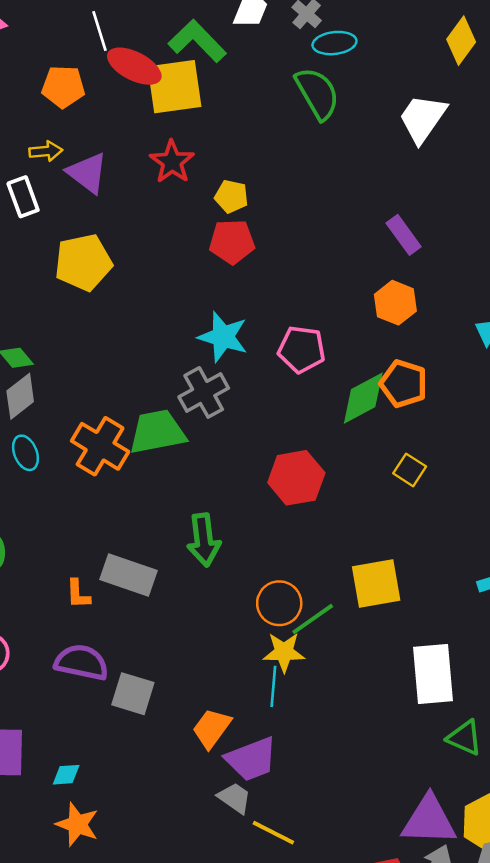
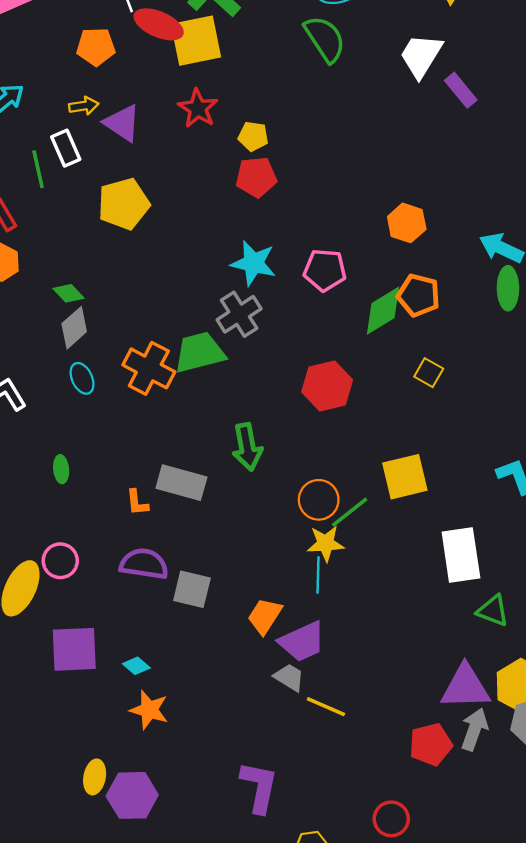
purple rectangle: (404, 235) -> (461, 90), moved
cyan diamond: (66, 775) -> (136, 666), turned 48

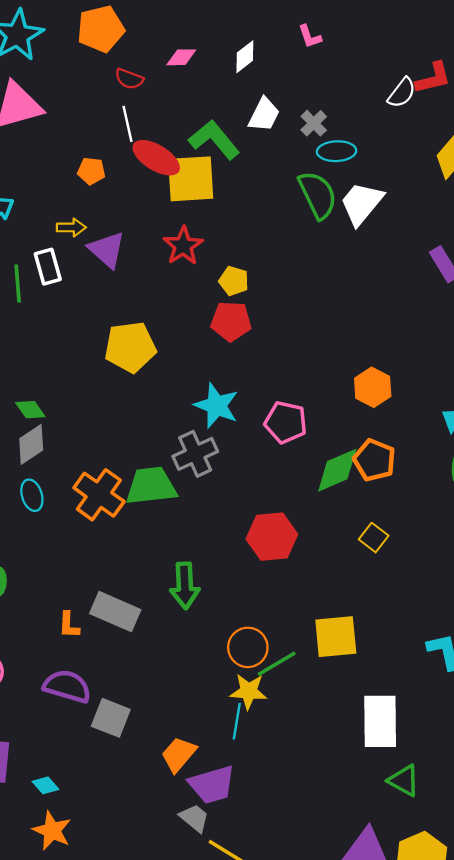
orange pentagon: (96, 47) -> (91, 171), size x0.7
white trapezoid: (421, 56) -> (362, 203), moved
yellow pentagon: (124, 204) -> (130, 347), moved

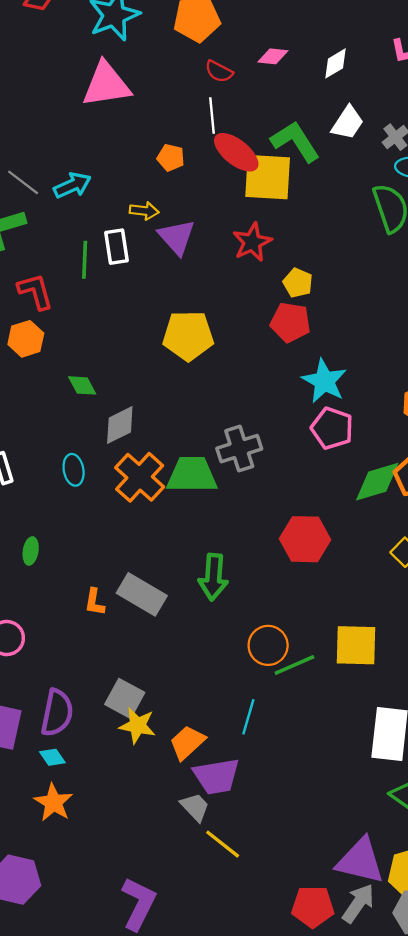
cyan star: (216, 406) -> (324, 381), moved
gray diamond: (31, 444) -> (120, 425), moved
purple semicircle: (67, 686) -> (57, 713), moved, turned 78
yellow star: (249, 691) -> (137, 726), moved

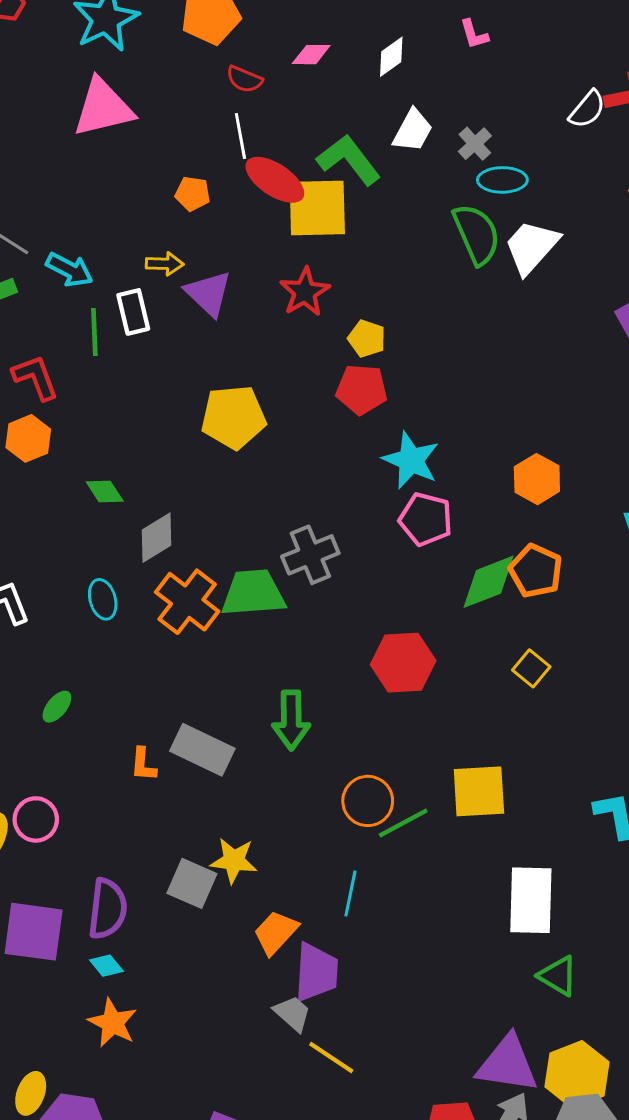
cyan arrow: (72, 185) -> (70, 270), moved, turned 57
green ellipse: (31, 551) -> (57, 707), turned 35
yellow star: (137, 726) -> (234, 861), moved
purple trapezoid: (216, 776) -> (316, 972), turned -72

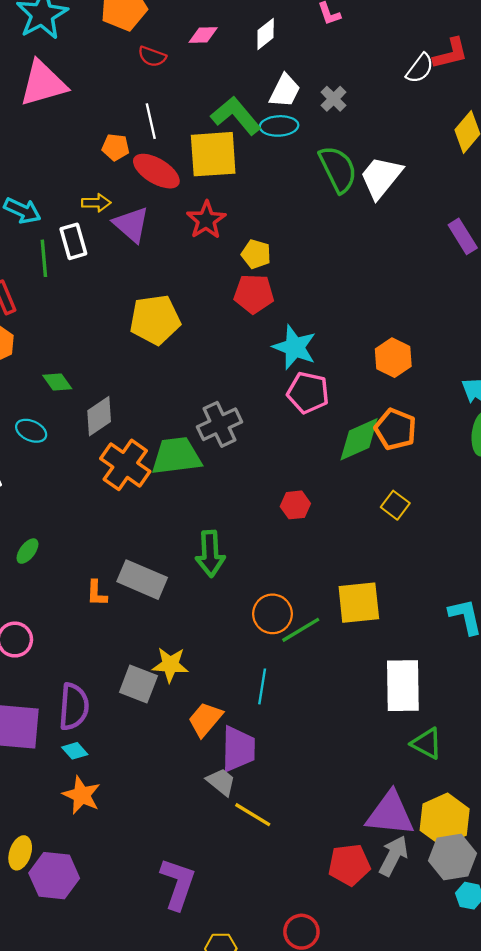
white line: (240, 136) -> (151, 121), moved
red ellipse: (275, 180) -> (156, 171), moved
cyan ellipse: (502, 180) -> (279, 126), moved
cyan ellipse: (103, 599) -> (31, 431), moved, turned -48
red hexagon: (403, 663) -> (295, 505), size x0.6

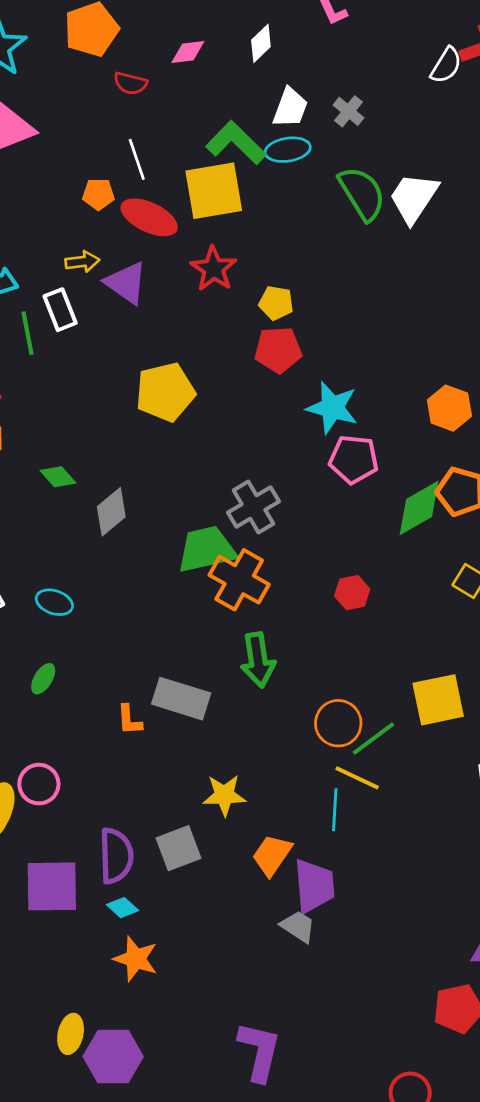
cyan ellipse: (31, 431) -> (54, 602), moved
orange cross: (125, 465) -> (239, 580), moved
gray square: (138, 684) -> (179, 848), moved, turned -36
yellow line: (253, 815) -> (357, 778), moved

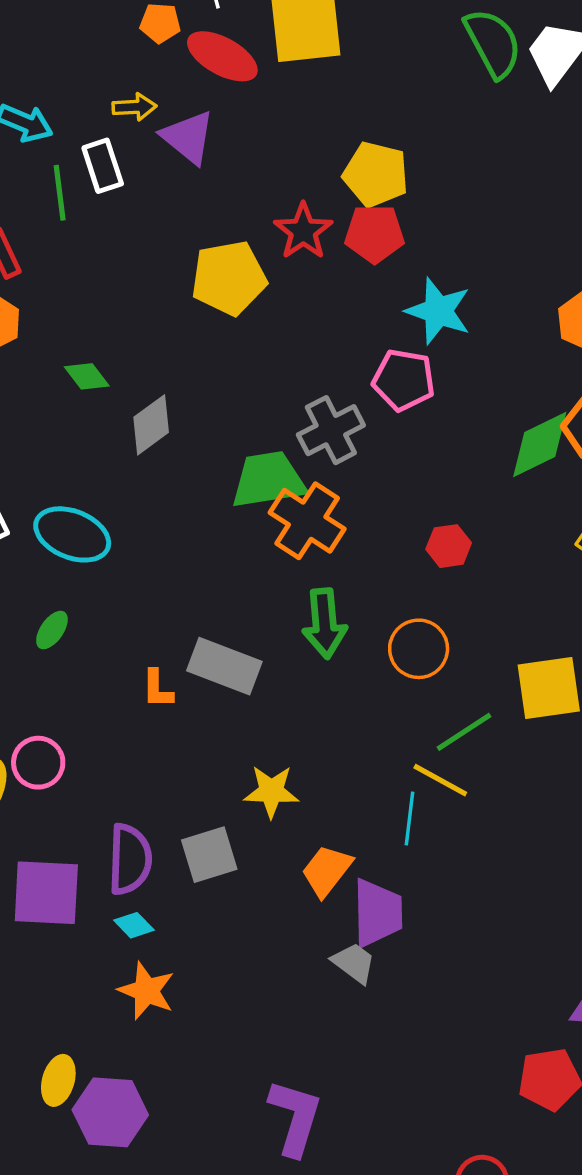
red star: (214, 269) -> (303, 231), moved
yellow pentagon: (276, 303) -> (376, 174), size x1.5
pink pentagon: (354, 459) -> (404, 380), moved
cyan ellipse: (54, 602) -> (72, 534), size x1.6
orange circle: (338, 723) -> (419, 649), moved

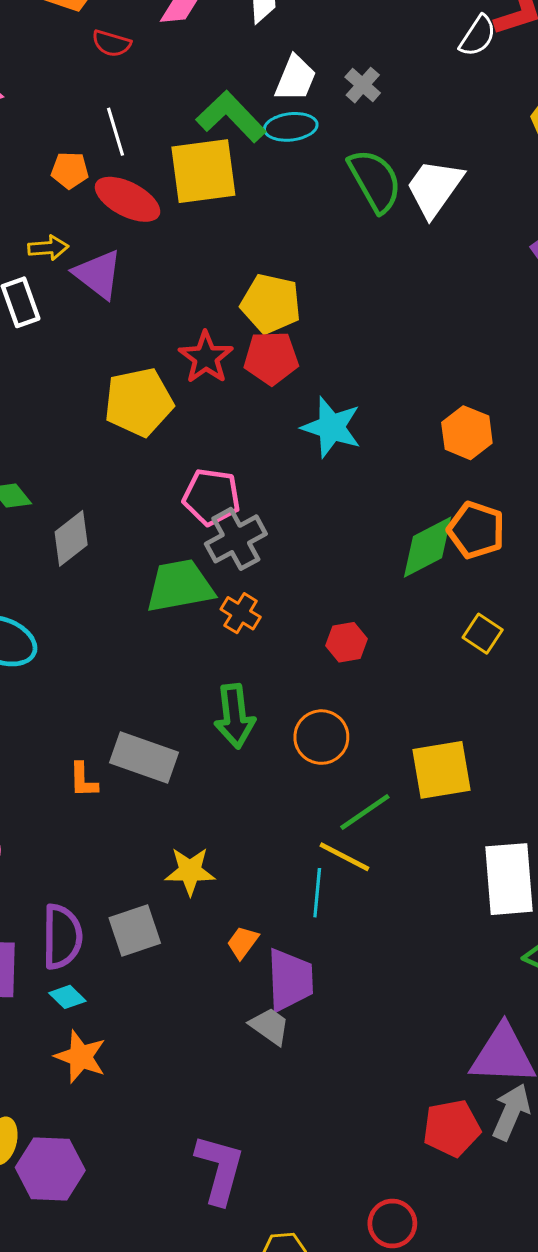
pink pentagon: (404, 380) -> (211, 497), moved
orange cross: (307, 521) -> (241, 613), moved, size x0.6
orange trapezoid: (327, 871) -> (243, 942), size x0.7

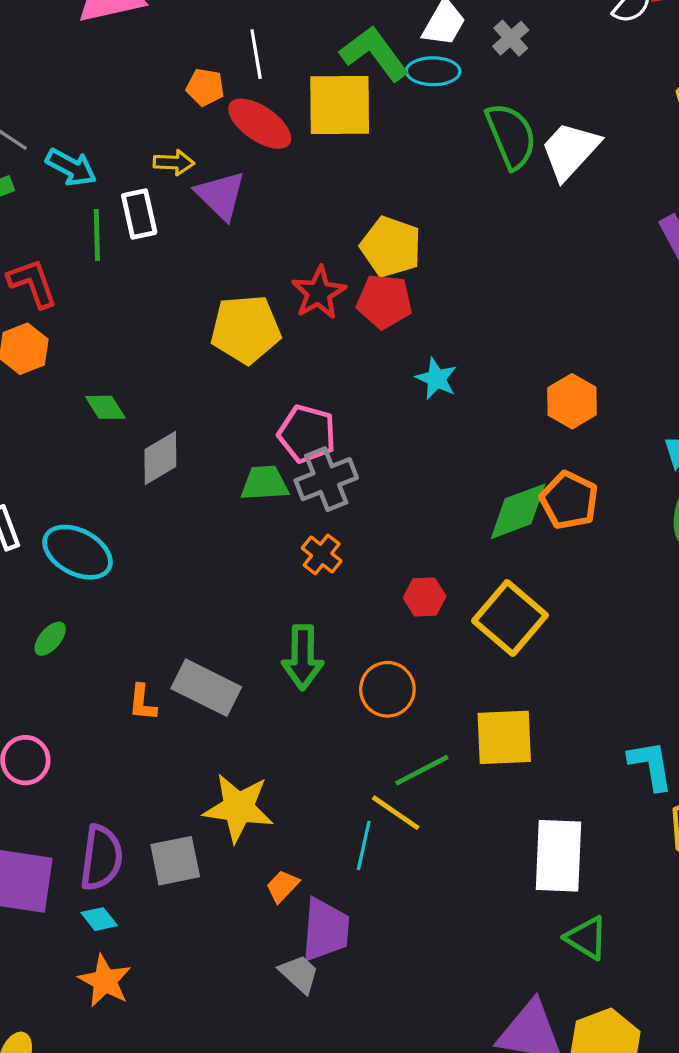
cyan star: (331, 427) -> (436, 379), size x0.7
green trapezoid: (180, 586) -> (265, 483), moved, size x0.7
yellow square: (483, 634) -> (510, 618), moved, size x1.8
yellow star: (190, 871) -> (238, 808), size x1.4

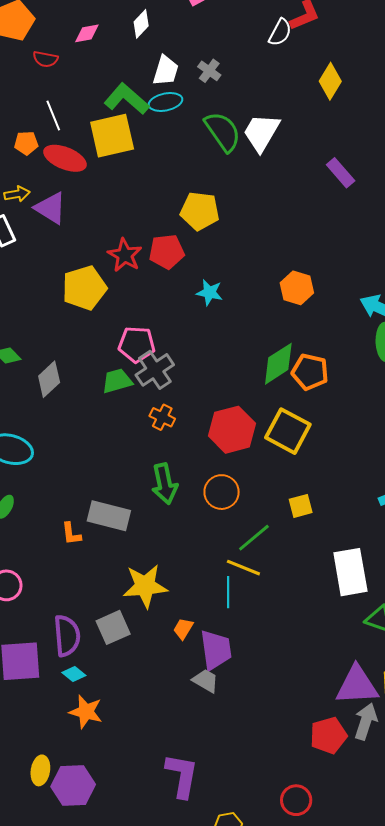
yellow pentagon: (391, 247) -> (200, 211), moved
orange pentagon: (569, 500) -> (310, 372), moved
red hexagon: (425, 597) -> (232, 430), size x1.8
yellow square: (504, 737) -> (301, 506), size x0.6

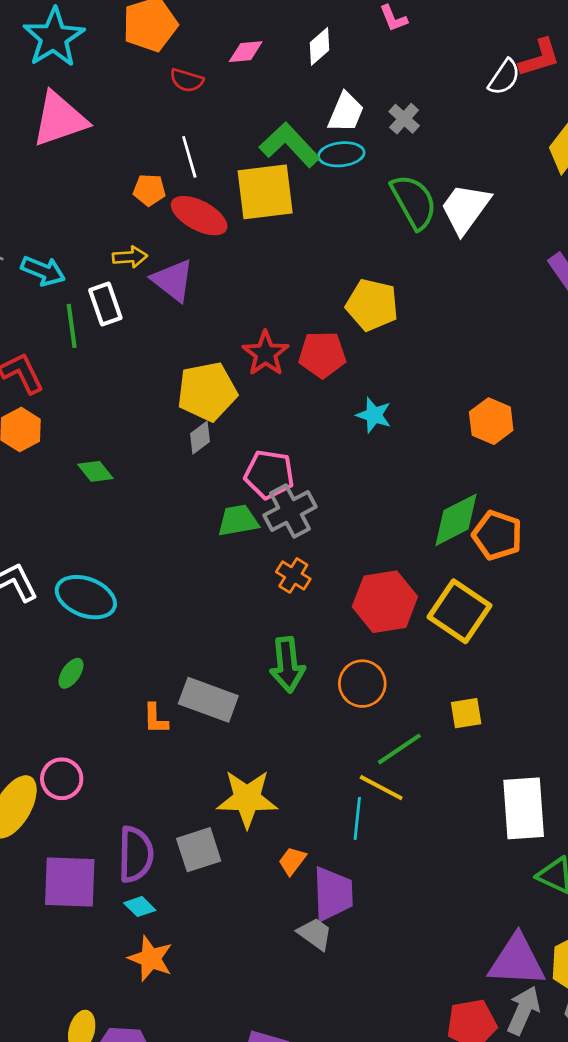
gray diamond: (49, 379) -> (200, 438), moved, size x0.7

